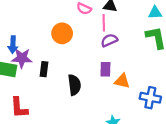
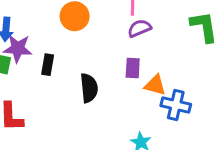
blue cross: (150, 98) -> (176, 105), moved

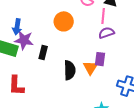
orange triangle: (155, 85) -> (90, 68), moved, turned 42

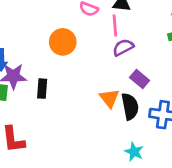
purple rectangle: (100, 59) -> (140, 79), moved, turned -48
black semicircle: (70, 70) -> (130, 106), moved

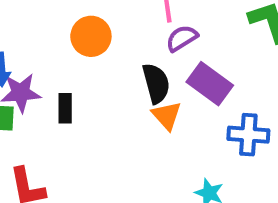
purple rectangle: (140, 79) -> (210, 84), size x1.5
black semicircle: (130, 106) -> (156, 83), moved

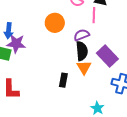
purple semicircle: (182, 38) -> (82, 35), moved
black rectangle: (65, 108) -> (63, 80), moved

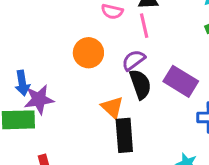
orange triangle: (84, 67) -> (112, 107), moved
black rectangle: (63, 80) -> (124, 135), size x1.5

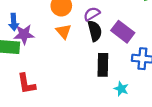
orange triangle: (112, 107) -> (64, 31), moved
black rectangle: (124, 135) -> (103, 65), moved

